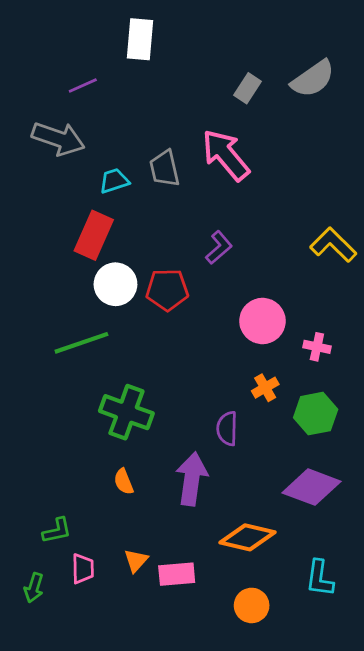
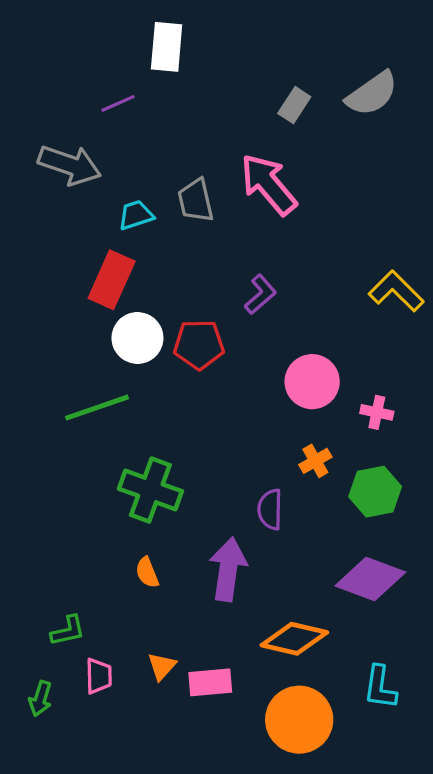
purple line: (83, 86) -> (118, 103), moved
orange circle: (252, 605) -> (299, 720), size x1.6

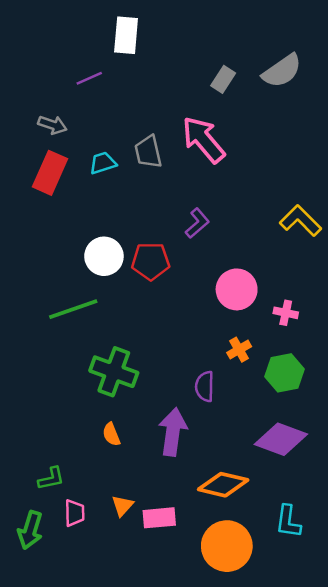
gray arrow: (70, 165) -> (52, 125), size x0.6
red rectangle: (112, 280) -> (50, 173), moved
green arrow: (40, 699) -> (30, 530), size x1.4

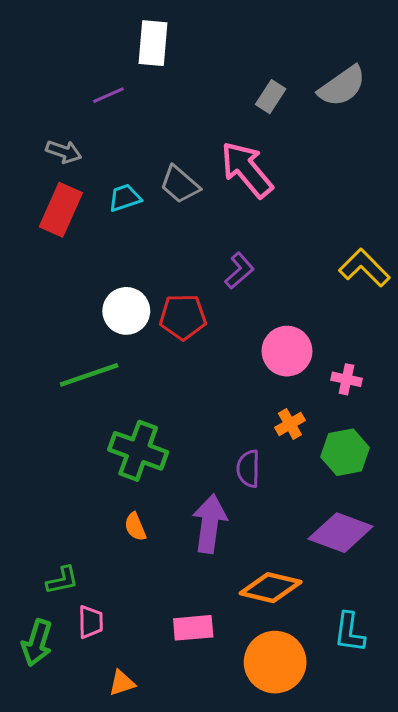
gray trapezoid: (148, 152) -> (180, 184), turned -36
orange triangle: (122, 506) -> (122, 683), moved, turned 30

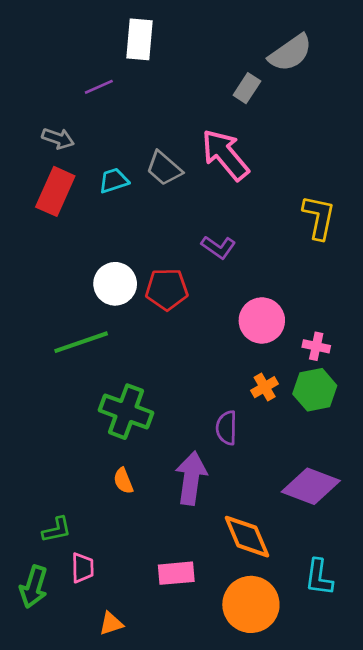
gray semicircle: (342, 86) -> (290, 53), moved
yellow L-shape: (364, 268) -> (319, 217), moved, turned 57
purple L-shape: (239, 271) -> (218, 247), turned 76
green hexagon: (345, 452) -> (315, 390), moved
orange diamond: (271, 588) -> (247, 537), turned 54

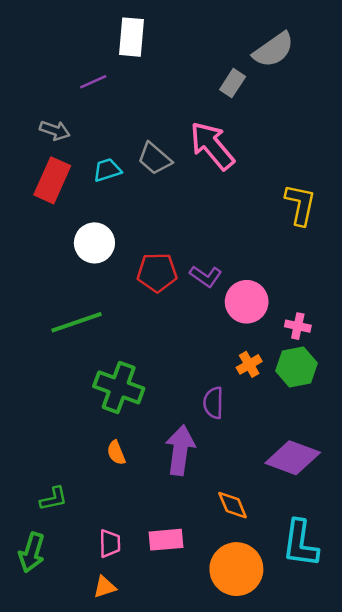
purple L-shape: (218, 247) -> (206, 276), moved
white circle: (115, 284) -> (94, 243), moved
orange diamond: (247, 537) -> (233, 505), size x0.7
pink trapezoid: (82, 568) -> (110, 543), moved
cyan L-shape: (319, 577) -> (300, 543), size x1.4

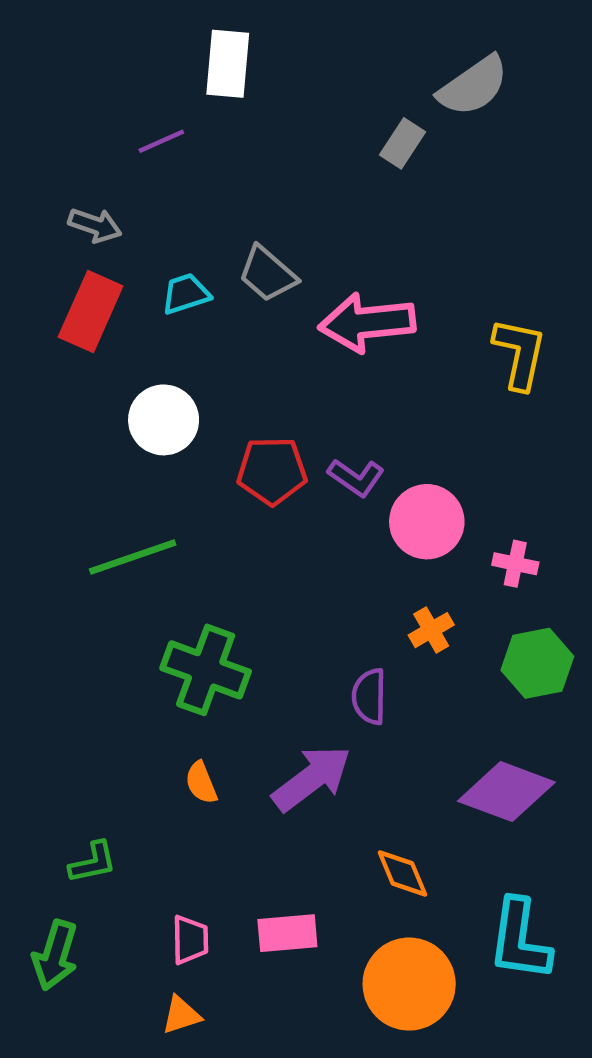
pink arrow: (212, 146) -> (367, 323), moved, turned -56
green hexagon: (297, 367) -> (537, 663), moved
purple arrow: (180, 450) -> (312, 778), turned 45

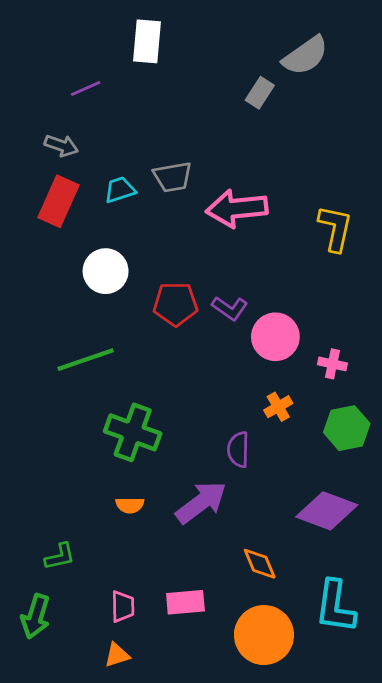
purple line: (161, 141) -> (86, 88), moved
gray trapezoid: (268, 274) -> (173, 177), turned -51
orange semicircle: (201, 783) -> (130, 505), turned -68

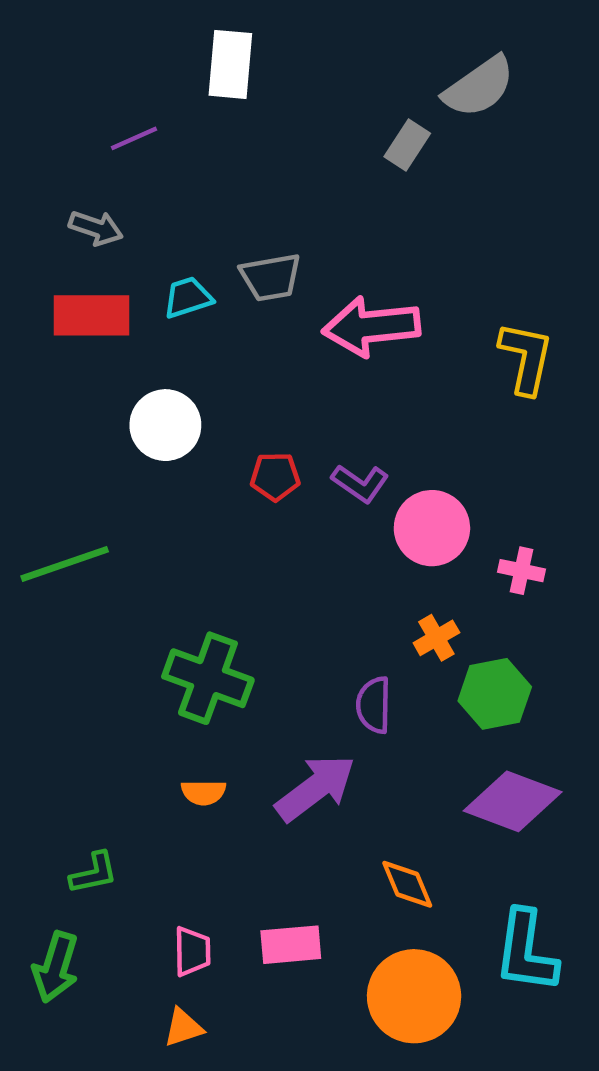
red rectangle: (58, 201) -> (91, 315), turned 66
red pentagon: (175, 304) -> (275, 477), size x0.7
green line: (86, 360) -> (65, 564), moved
green hexagon: (347, 428) -> (495, 694), moved

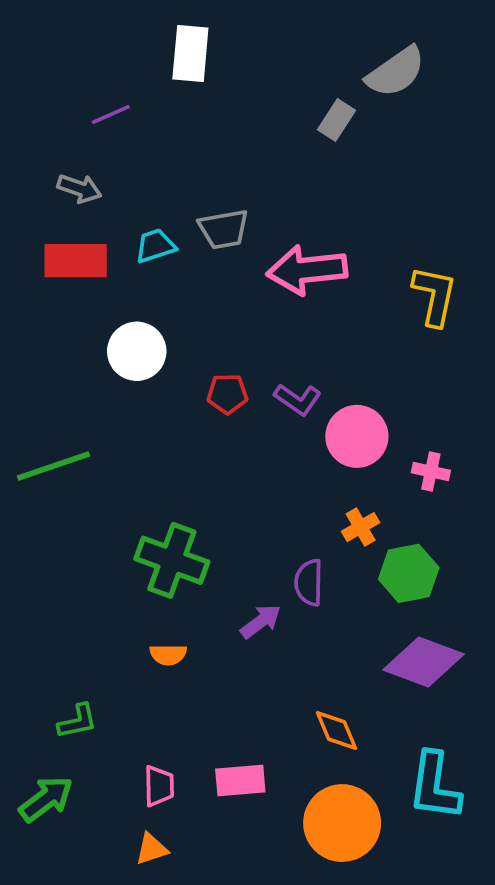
purple arrow: (315, 788) -> (261, 621), moved, size x0.6
green arrow: (56, 967) -> (46, 799), turned -144

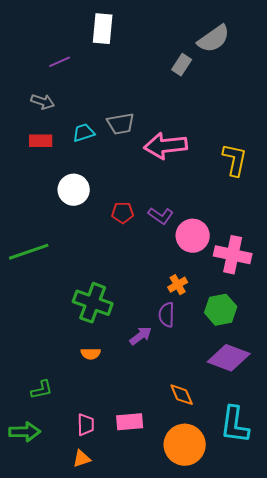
red rectangle: (76, 261) -> (41, 141), size x0.7
pink cross: (431, 472) -> (233, 255), size x1.8
orange cross: (361, 527) -> (178, 285), moved
green arrow: (46, 799) -> (25, 432), turned 36

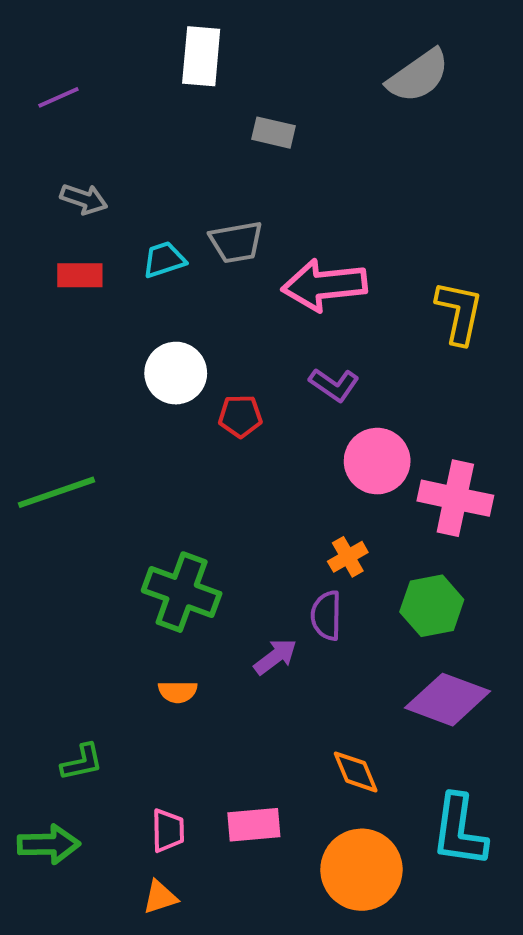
purple line: (60, 62) -> (58, 97), moved
gray rectangle: (182, 65) -> (273, 133), moved, turned 70
white circle: (74, 190) -> (176, 373), moved
purple L-shape: (161, 216) -> (334, 385), moved

